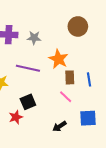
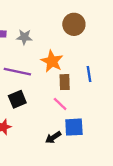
blue line: (89, 79) -> (89, 74), moved
black square: (28, 102) -> (17, 99), moved
blue square: (88, 118) -> (74, 127), moved

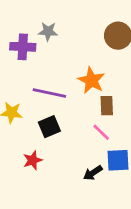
gray star: (24, 37) -> (48, 31), moved

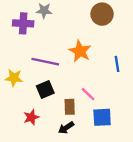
brown rectangle: (107, 106) -> (70, 107), moved
black arrow: (93, 173) -> (66, 128), moved

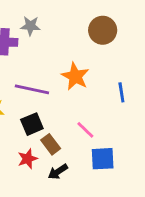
brown rectangle: (70, 107) -> (51, 144), moved, turned -35
red star: (31, 117) -> (28, 159), moved

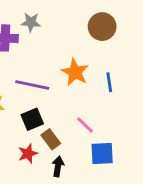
blue line: (121, 92) -> (109, 82), moved
black arrow: (58, 172) -> (58, 166), turned 132

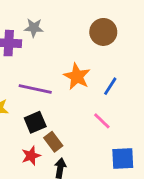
blue line: (109, 82) -> (110, 86), turned 42
pink line: (85, 125) -> (102, 121), moved
blue square: (102, 154) -> (123, 158), moved

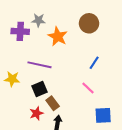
orange star: (77, 76) -> (58, 36), moved

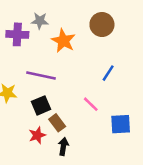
pink line: (88, 88) -> (91, 104), moved
blue square: (103, 115) -> (121, 124), moved

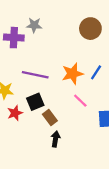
orange star: (63, 41) -> (72, 74), moved, turned 30
red star: (37, 135) -> (15, 113), moved

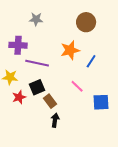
purple cross: (14, 38) -> (18, 45), moved
orange star: (72, 74) -> (70, 50), moved

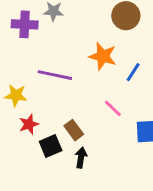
purple cross: (18, 45) -> (25, 24), moved
orange star: (70, 50) -> (103, 56), turned 30
black square: (37, 87) -> (51, 146), moved

